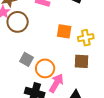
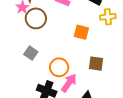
yellow cross: (86, 38) -> (108, 17), moved
gray square: (27, 59) -> (31, 53), moved

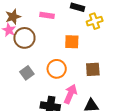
gray square: (31, 53) -> (27, 73), turned 32
orange circle: (59, 67) -> (57, 69), moved

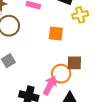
orange circle: (57, 69) -> (61, 74), moved

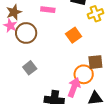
orange square: (56, 34) -> (74, 35), turned -35

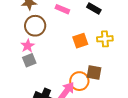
yellow cross: (95, 14) -> (105, 39), moved
pink star: (10, 26) -> (28, 46), moved

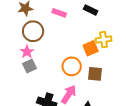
orange square: (80, 41) -> (91, 48), moved
orange circle: (79, 81) -> (72, 66), moved

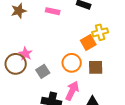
brown circle: (33, 31) -> (16, 64), moved
gray square: (29, 66) -> (43, 71), moved

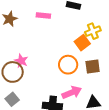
gray square: (43, 71) -> (12, 99), moved
pink arrow: (72, 91) -> (72, 92), turned 48

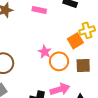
pink star: (21, 61) -> (45, 52), moved

